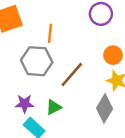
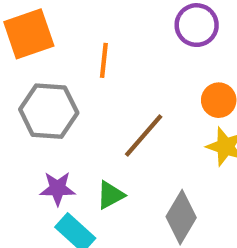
gray hexagon: (37, 61) -> (49, 111), moved
gray diamond: (105, 108) -> (181, 217), moved

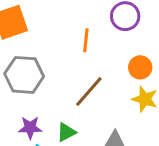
orange line: (104, 60) -> (86, 40), moved

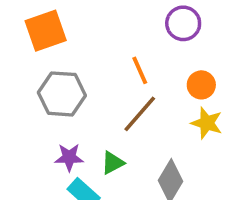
orange line: (86, 40) -> (140, 70), moved, turned -30

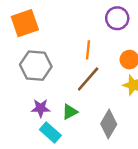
orange line: (140, 70) -> (88, 50), turned 30

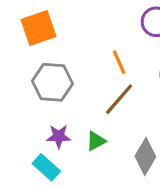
orange line: (88, 50) -> (119, 62), turned -30
cyan rectangle: (50, 132) -> (46, 167), moved

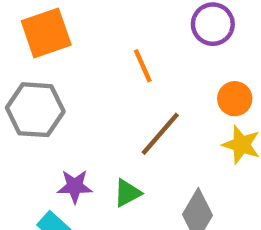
orange line: (119, 62) -> (143, 66), moved
gray hexagon: (52, 82) -> (35, 110), moved

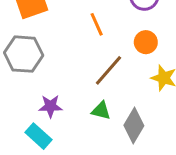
orange circle: (235, 99) -> (146, 42), moved
green triangle: (127, 193) -> (101, 111), moved, turned 42

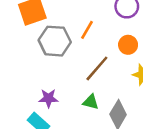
orange line: (97, 24) -> (87, 30), turned 54
gray hexagon: (24, 54) -> (55, 41), moved

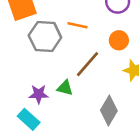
orange line: (87, 30) -> (78, 25), turned 72
green triangle: (91, 102) -> (65, 88), moved

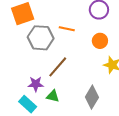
brown line: (88, 64) -> (58, 67), moved
green triangle: (65, 88) -> (53, 96), moved

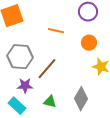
gray hexagon: (41, 38) -> (20, 57), moved
green triangle: (53, 96) -> (50, 102), moved

